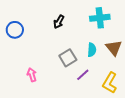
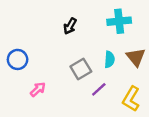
blue circle: (15, 30) -> (18, 59), moved
pink arrow: (32, 75) -> (38, 89), turned 64

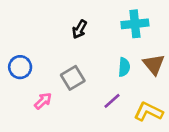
gray square: (81, 69) -> (73, 78), moved
yellow L-shape: (131, 99) -> (148, 112), turned 85

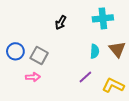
gray square: (73, 78) -> (39, 55), moved, turned -30
pink arrow: (43, 101) -> (33, 77), turned 40

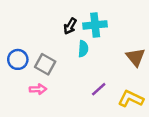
cyan cross: (103, 18) -> (95, 25), moved
cyan semicircle: (95, 51) -> (83, 49), moved

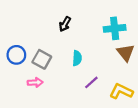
cyan cross: (95, 25) -> (115, 28), moved
cyan semicircle: (83, 49) -> (77, 58), moved

